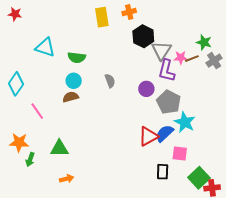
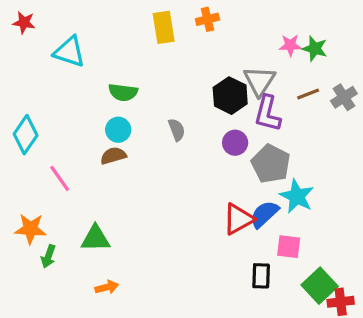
black hexagon: (143, 36) -> (230, 96), moved
green star: (204, 42) -> (315, 49), moved
cyan triangle: (45, 47) -> (69, 52), moved
pink star: (181, 58) -> (290, 45), moved

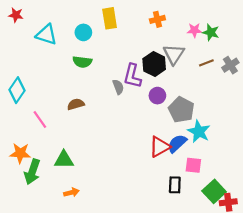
orange cross: (207, 19) -> (157, 19), moved
purple L-shape: (268, 113) -> (132, 76), moved
cyan circle: (118, 130) -> (83, 32), moved
green arrow: (48, 256) -> (32, 172), size x1.6

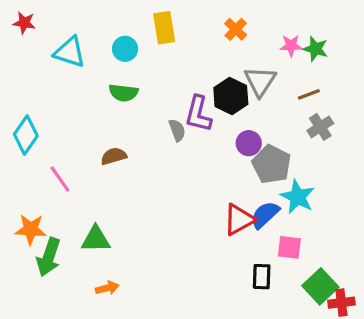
orange cross: (157, 19) -> (236, 29), turned -32
gray cross: (230, 65) -> (320, 127), moved
purple circle: (157, 96) -> (249, 143), moved

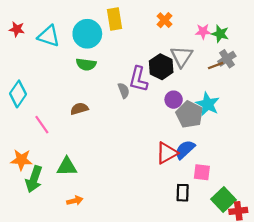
red star: (24, 23) -> (17, 29), moved
cyan circle: (125, 49) -> (87, 34), size x1.6
gray cross: (320, 127) -> (227, 59), moved
cyan star: (298, 197) -> (208, 104), moved

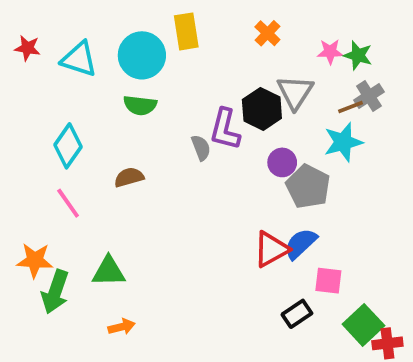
cyan diamond: (18, 94) -> (68, 146), moved
cyan star: (208, 104) -> (343, 142), moved, turned 30
black rectangle: (183, 193) -> (297, 314), turned 54

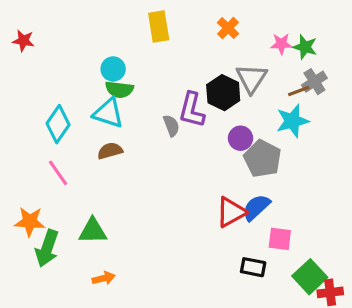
cyan circle: (142, 55) -> (113, 69), moved, size x0.6
cyan triangle: (79, 59) -> (108, 113), moved
black rectangle: (297, 314) -> (253, 267), turned 45

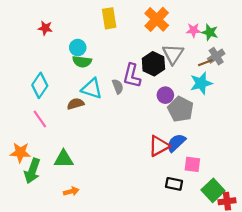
orange cross: (228, 28) -> (157, 19), size x1.6
red star: (23, 41) -> (45, 28), moved
cyan triangle: (108, 113) -> (92, 89), moved

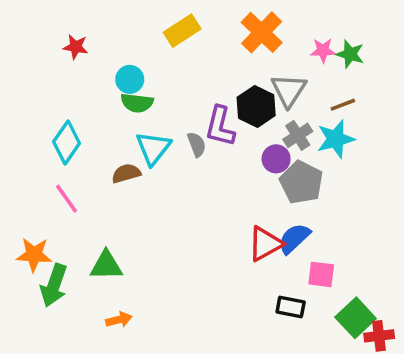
yellow rectangle: (109, 18) -> (182, 31), turned 66
gray cross: (216, 56) -> (298, 135), moved
cyan triangle: (92, 89) -> (153, 148), turned 50

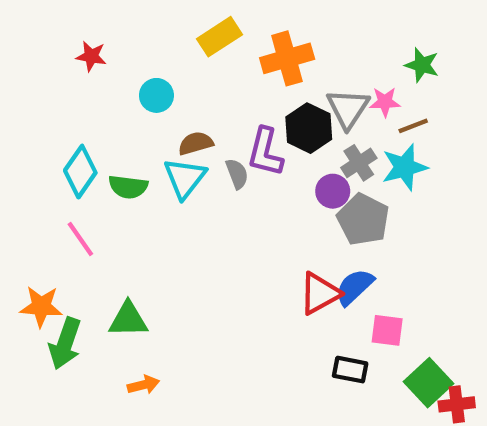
orange cross: (262, 32) -> (287, 58), moved, turned 30
pink star: (323, 50) -> (385, 102), moved
green semicircle: (137, 103) -> (128, 187), moved
brown semicircle: (126, 173) -> (196, 143), moved

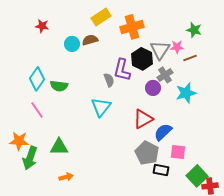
brown semicircle: (196, 143) -> (90, 40), moved
cyan star: (405, 167) -> (186, 93), moved
cyan triangle: (185, 178) -> (101, 107), moved
gray pentagon: (363, 219) -> (147, 153), moved
red triangle: (320, 293) -> (143, 119), moved

